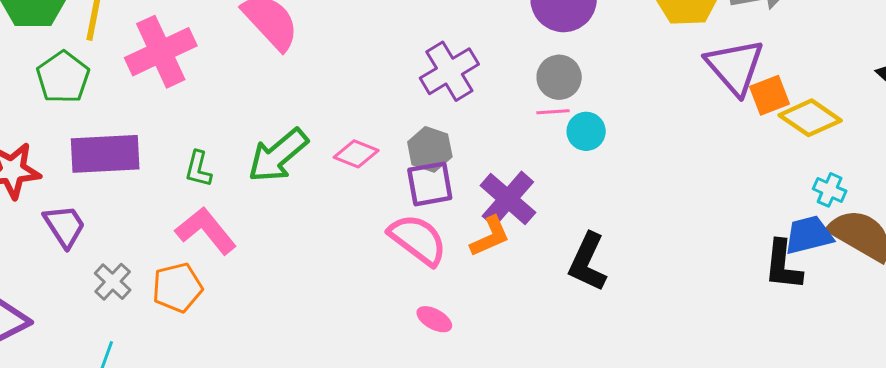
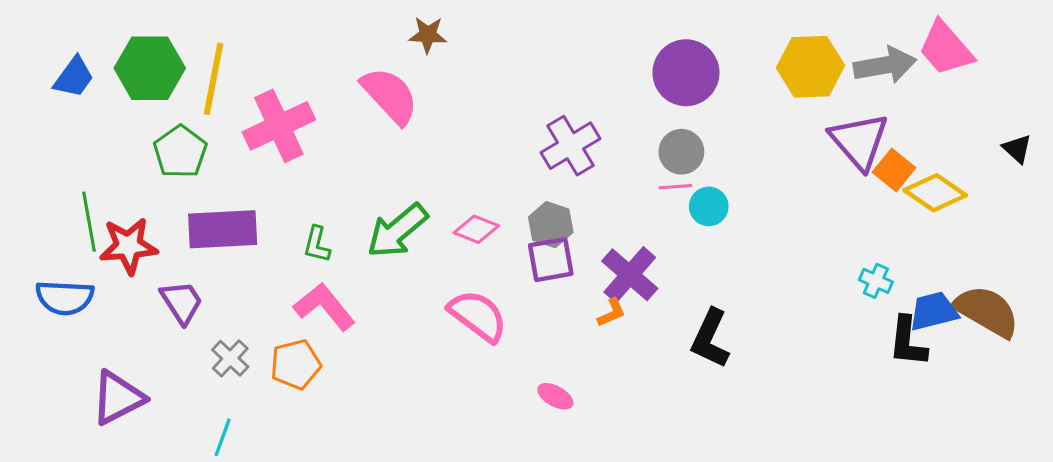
orange square: (769, 95) -> (894, 170), turned -30
cyan cross: (830, 190) -> (876, 281), moved
orange L-shape: (490, 237) -> (612, 313), size x0.7
pink semicircle: (418, 240) -> (478, 316), moved

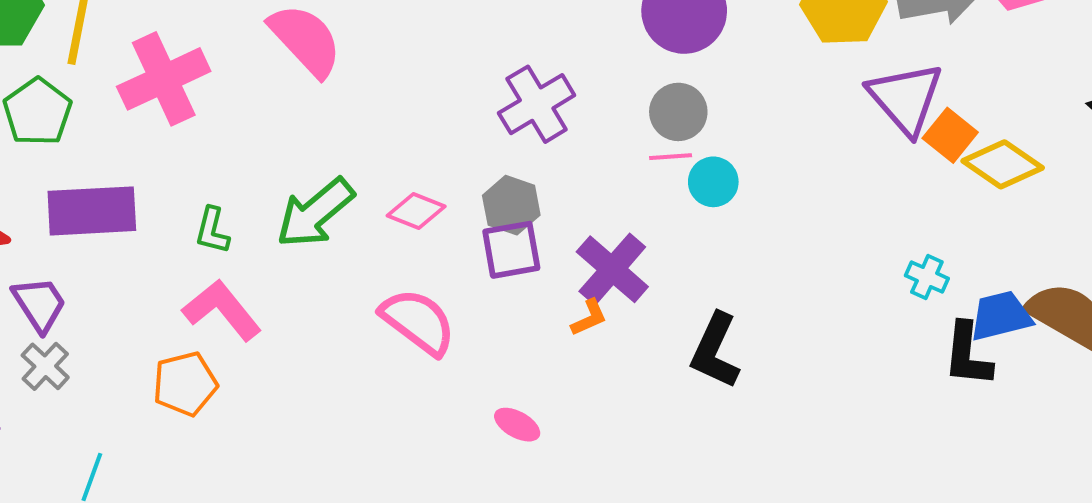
gray cross: (230, 358) -> (45, 366), moved

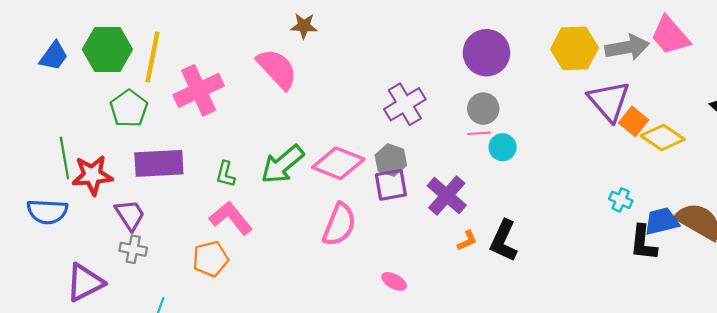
pink diamond: (416, 211) -> (338, 163), size x1.6
orange L-shape: (589, 318) -> (467, 241), moved
pink semicircle: (418, 322) -> (339, 225), turned 75
gray cross: (45, 366) -> (133, 249), turned -32

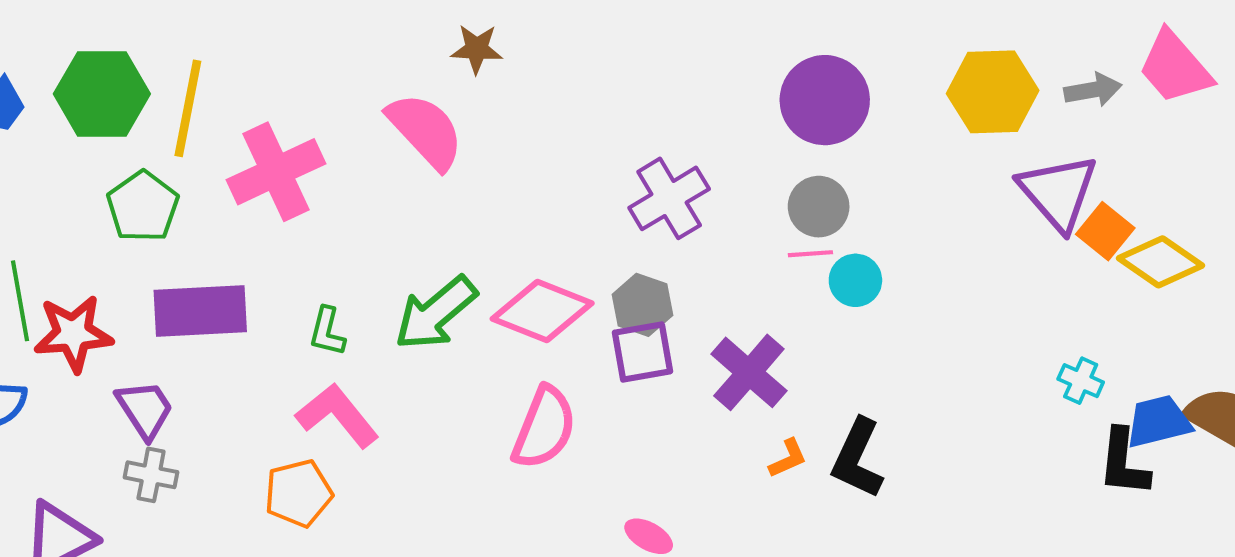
gray arrow: (627, 47) -> (1093, 90), size x0.7

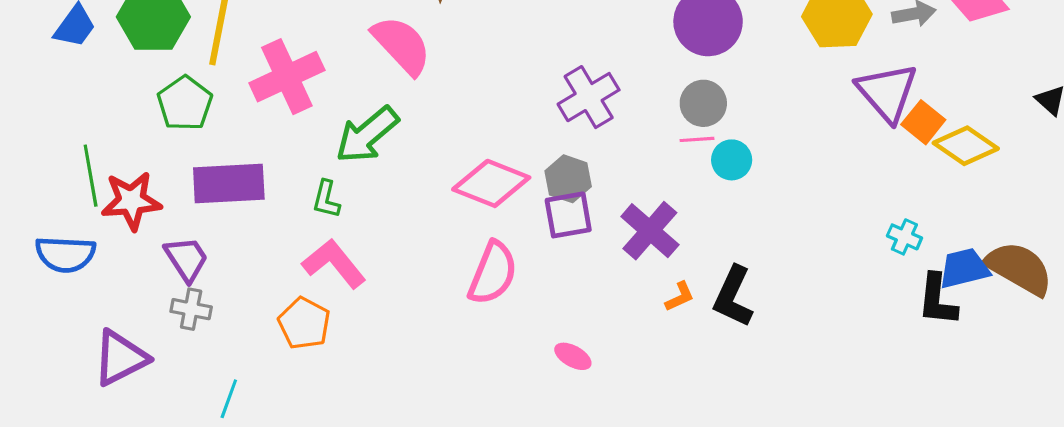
green arrow: (436, 313) -> (367, 135), moved
orange pentagon: (298, 493) -> (304, 323), turned -30

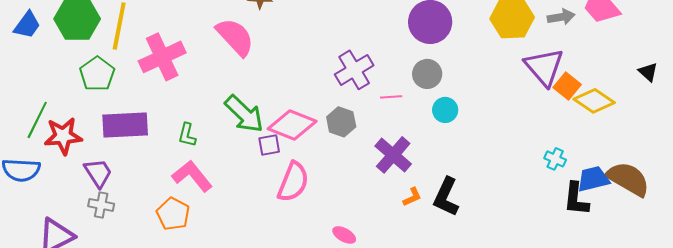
green arrow: (367, 135) -> (244, 114), moved, turned -96
pink line: (697, 139) -> (391, 97), moved
green line: (91, 176) -> (37, 120), turned 36
purple square: (568, 215) -> (269, 145), moved, size x0.7

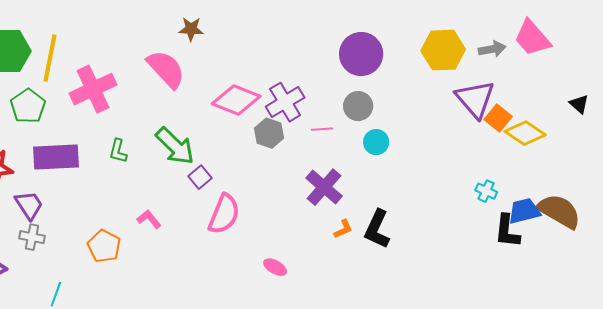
gray hexagon: (341, 122) -> (269, 133), moved
pink diamond: (292, 125) -> (236, 100), moved
green L-shape: (187, 135) -> (118, 151), moved
purple square: (269, 145) -> (200, 177), turned -30
pink L-shape: (192, 176) -> (149, 219), moved, size x0.6

